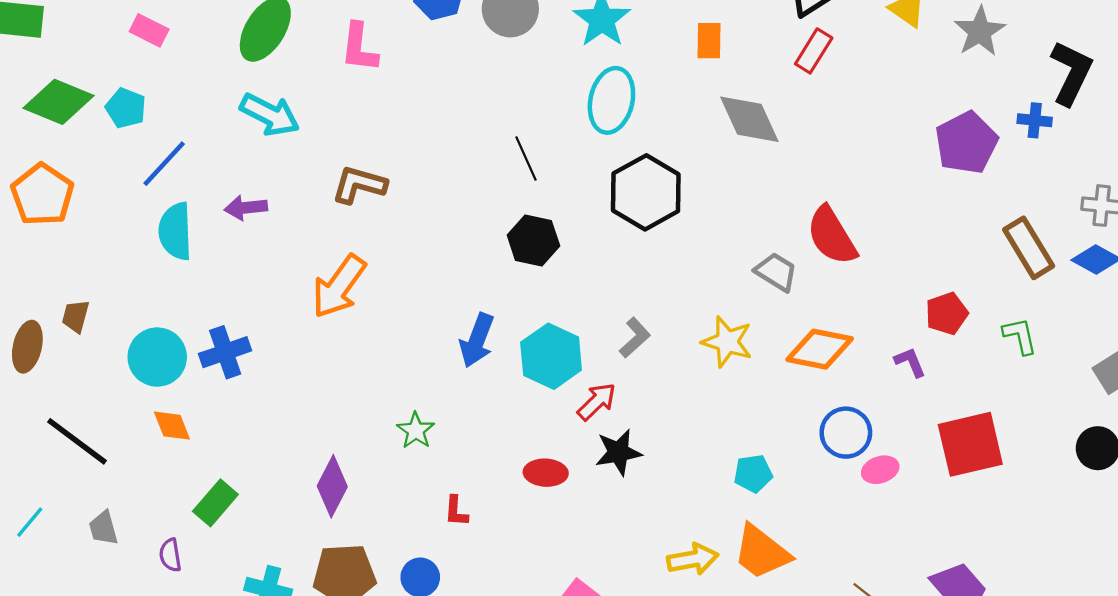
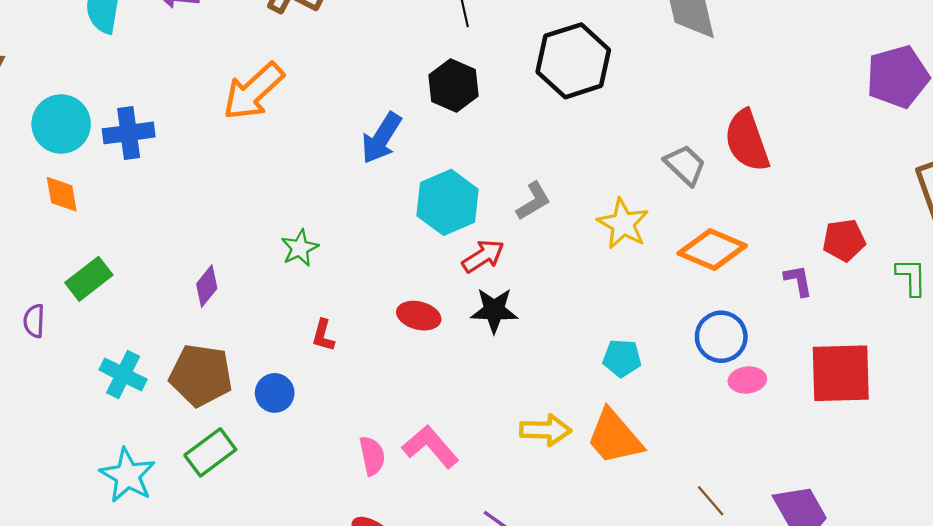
blue arrow: (477, 340) -> (381, 138), moved
purple diamond: (332, 486) -> (207, 286), size x0.7

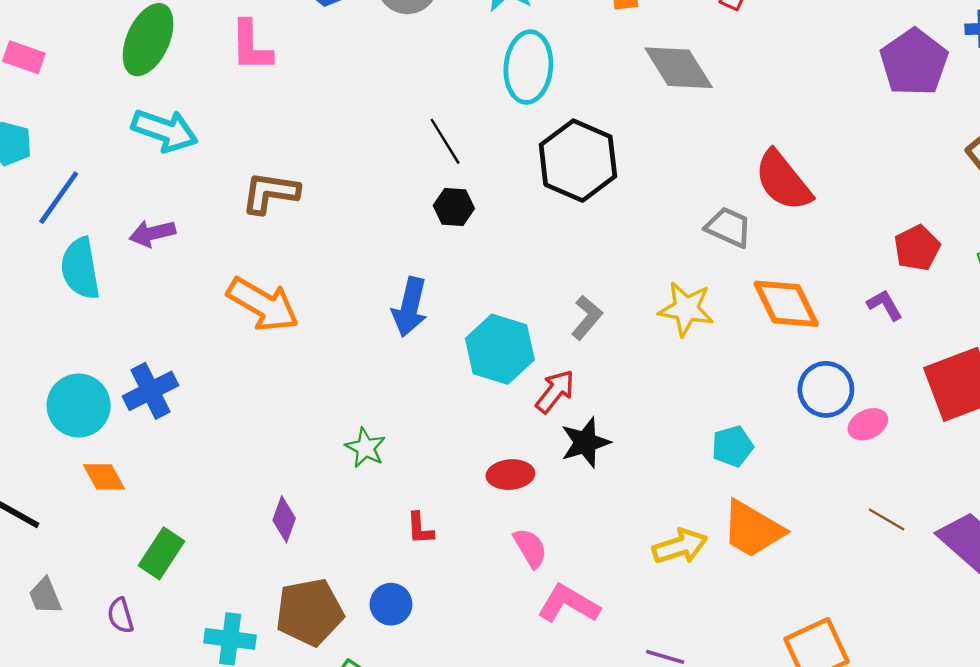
black hexagon: (453, 86) -> (454, 207), moved, size x0.7
orange arrow: (253, 91) -> (263, 304), turned -88
orange diamond: (712, 250) -> (786, 304), turned 60
pink semicircle: (372, 456) -> (530, 548), moved
brown line: (711, 501) -> (887, 519), moved

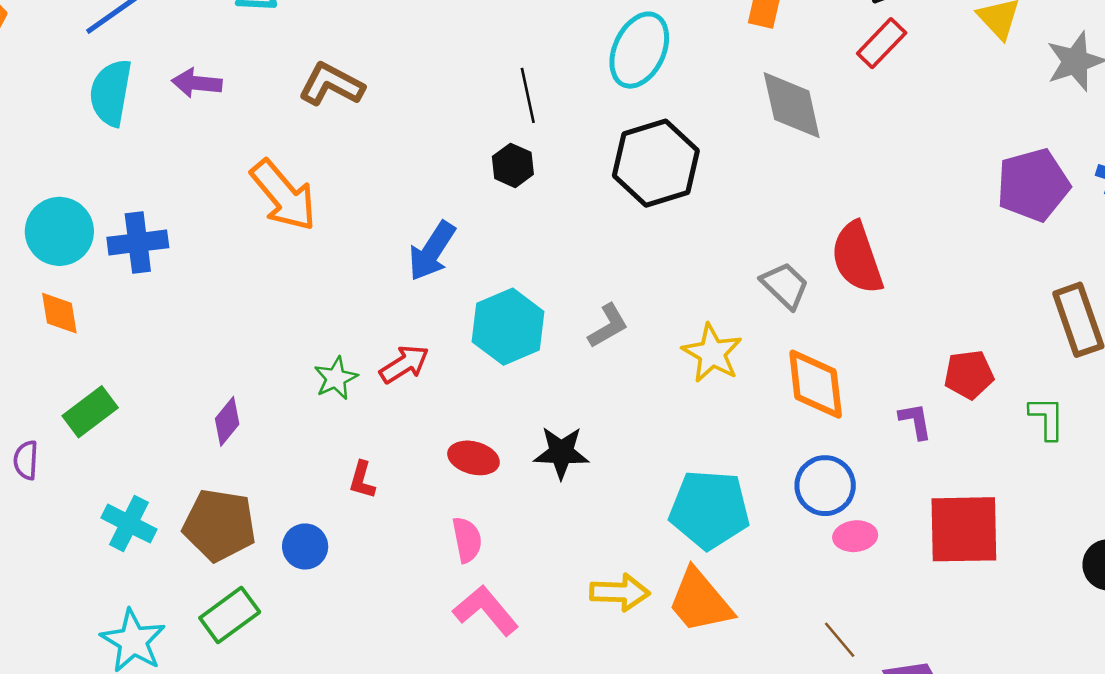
red arrow: (555, 391) -> (404, 364), moved
cyan pentagon: (732, 446) -> (709, 509), size x1.8

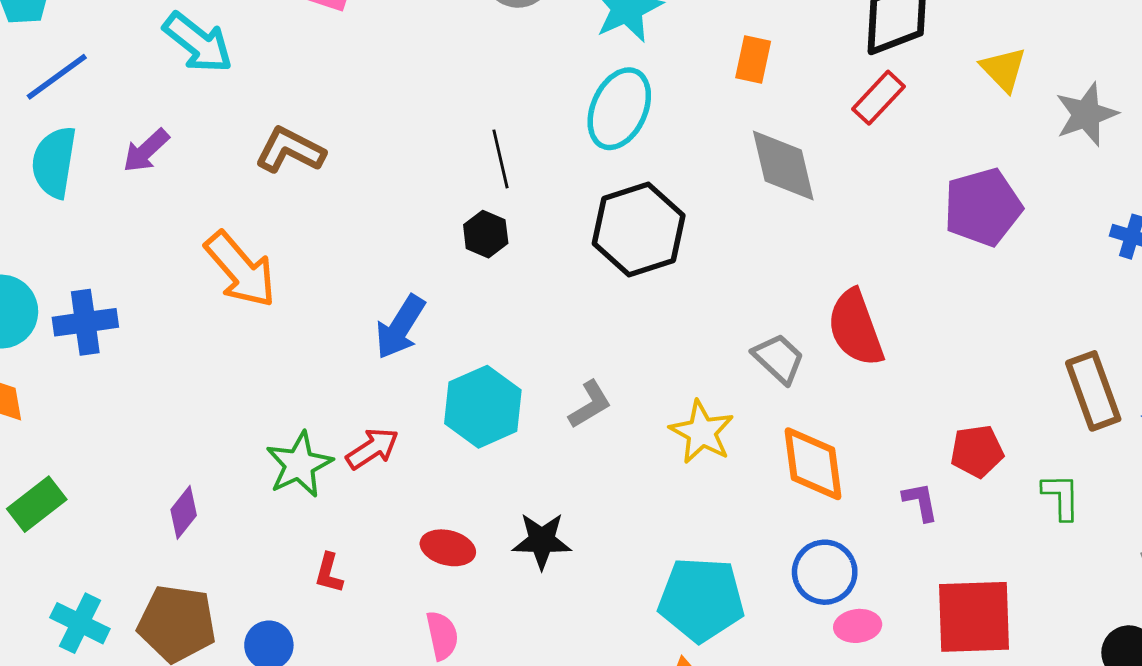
purple arrow: (197, 83) -> (146, 151), turned -48
purple pentagon: (1033, 185) -> (983, 207), moved
green star: (336, 378) -> (299, 465), size x1.4

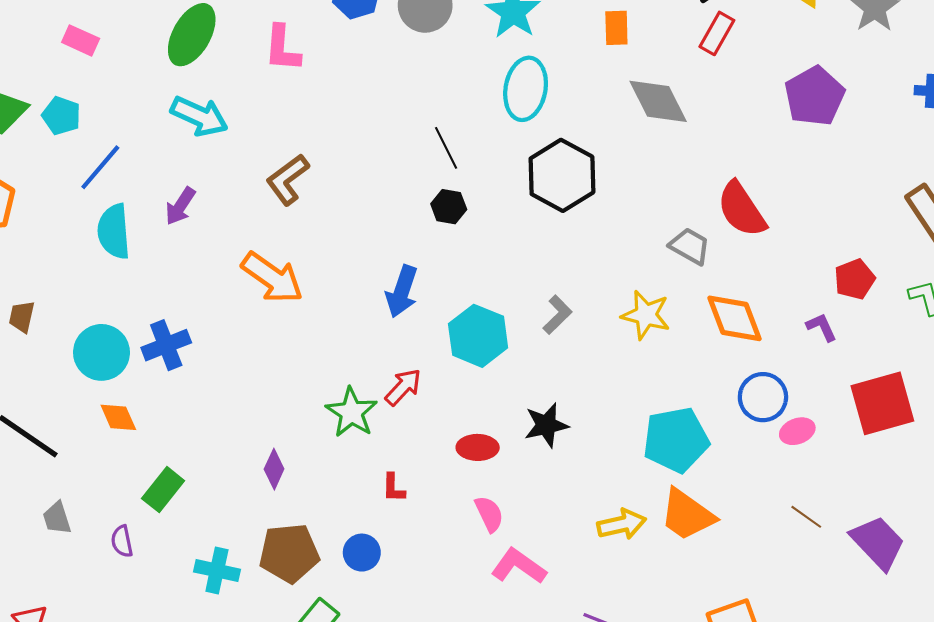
brown L-shape: (290, 150) -> (288, 180), turned -50

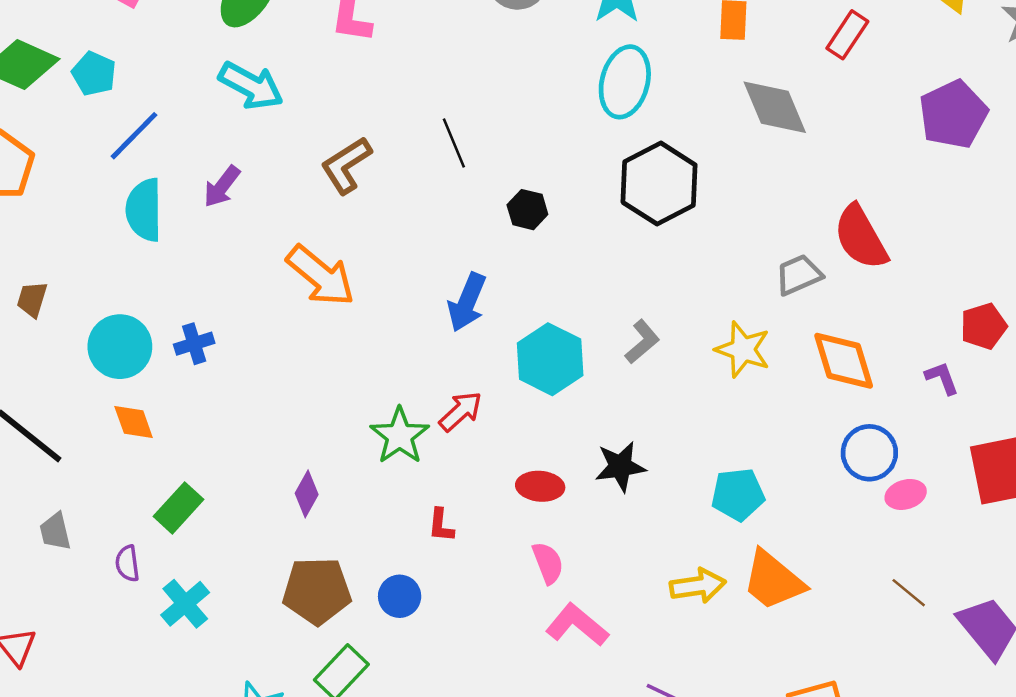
black line: (446, 148) -> (454, 143), moved
gray trapezoid: (690, 246) -> (799, 275), turned -57
blue cross: (166, 345) -> (194, 344), size x0.7
cyan pentagon: (676, 440) -> (738, 494), moved, size x0.7
cyan cross: (217, 571) -> (185, 604), moved, turned 33

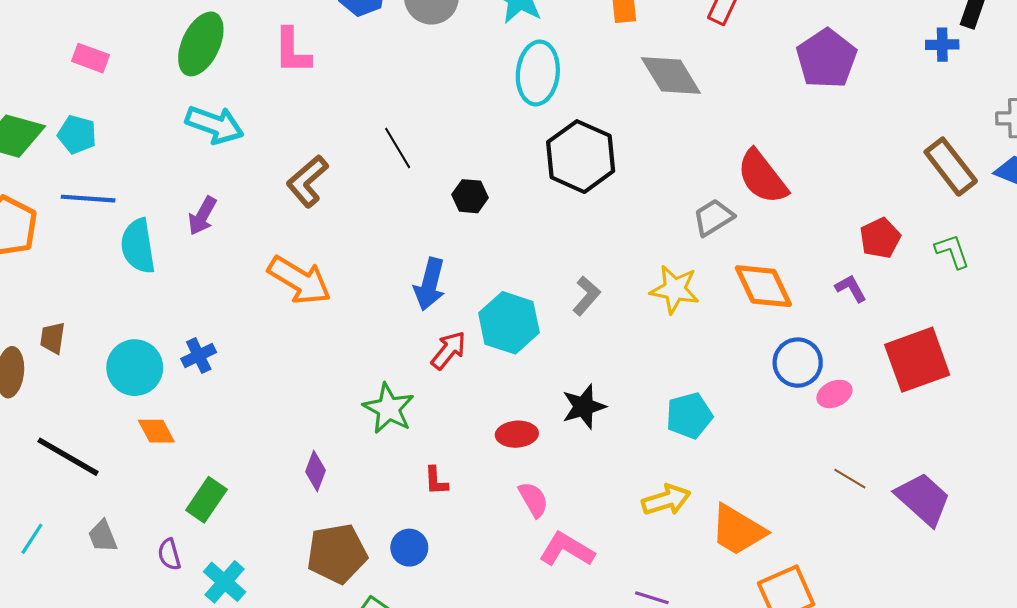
blue line: (134, 136) -> (88, 199), moved, turned 58
red arrow: (461, 411) -> (448, 350), moved
orange trapezoid: (773, 580) -> (738, 530), moved

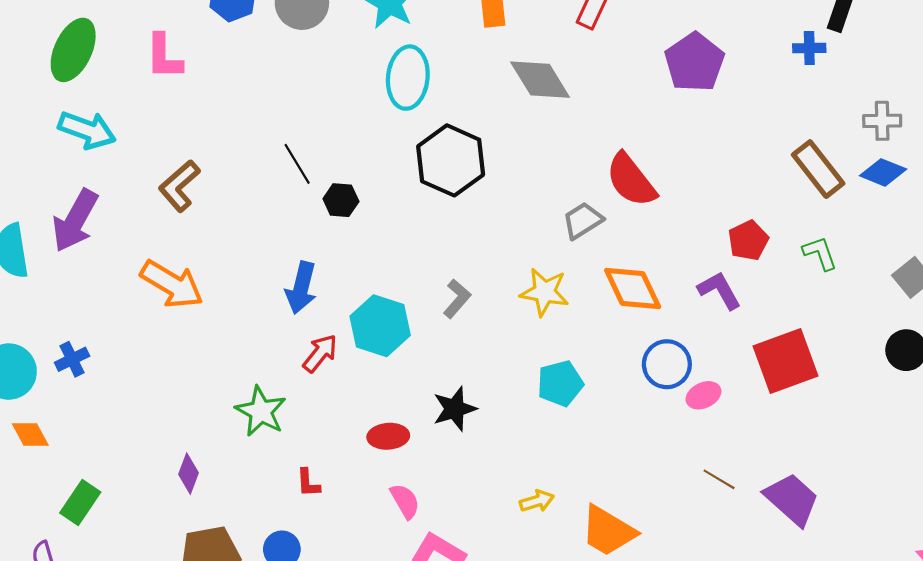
black line: (398, 148) -> (297, 164), moved
purple arrow: (202, 216) -> (75, 221), size x1.6
purple L-shape: (851, 288) -> (719, 290), size x1.4
cyan pentagon: (689, 416) -> (560, 383), moved
yellow arrow: (666, 500) -> (537, 501), size x0.7

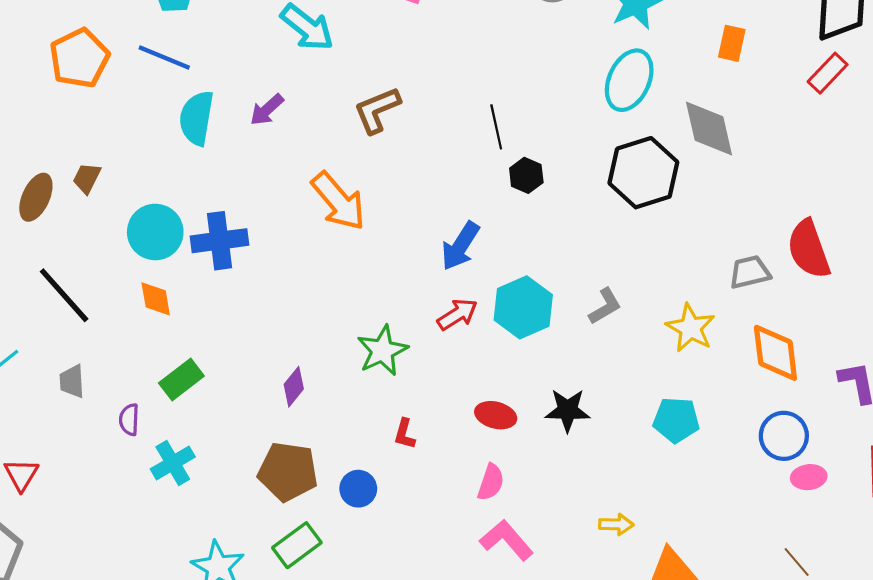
gray diamond: (540, 80) -> (709, 129), moved
purple arrow: (75, 221) -> (267, 110), size x0.6
blue cross: (72, 359) -> (220, 241), size x1.6
pink semicircle: (405, 501) -> (491, 482), turned 30

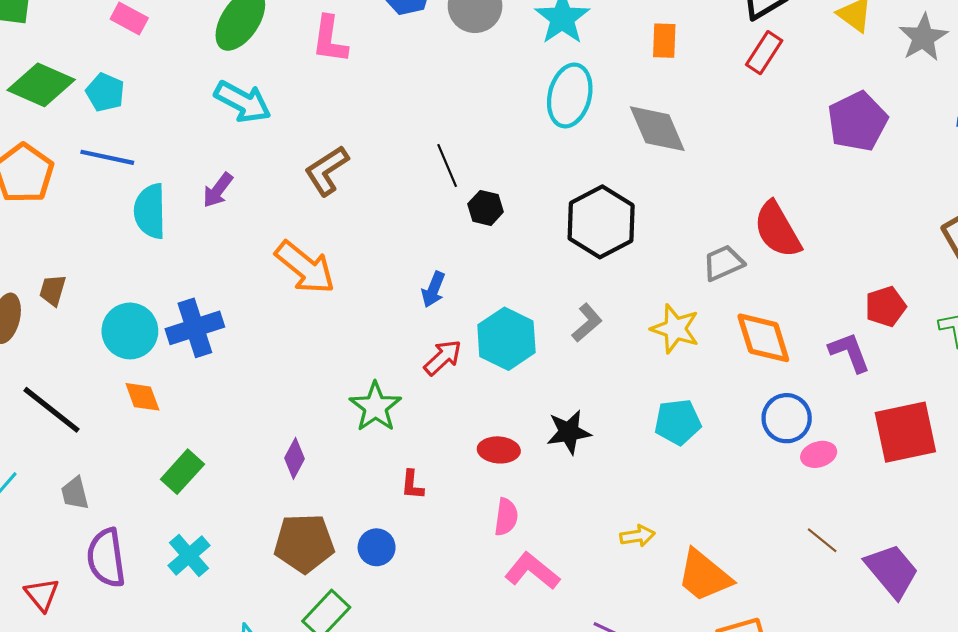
black hexagon: (643, 173) -> (601, 222), moved
blue arrow: (460, 246) -> (433, 290), size x0.7
purple semicircle: (129, 420) -> (106, 558), moved, size x1.8

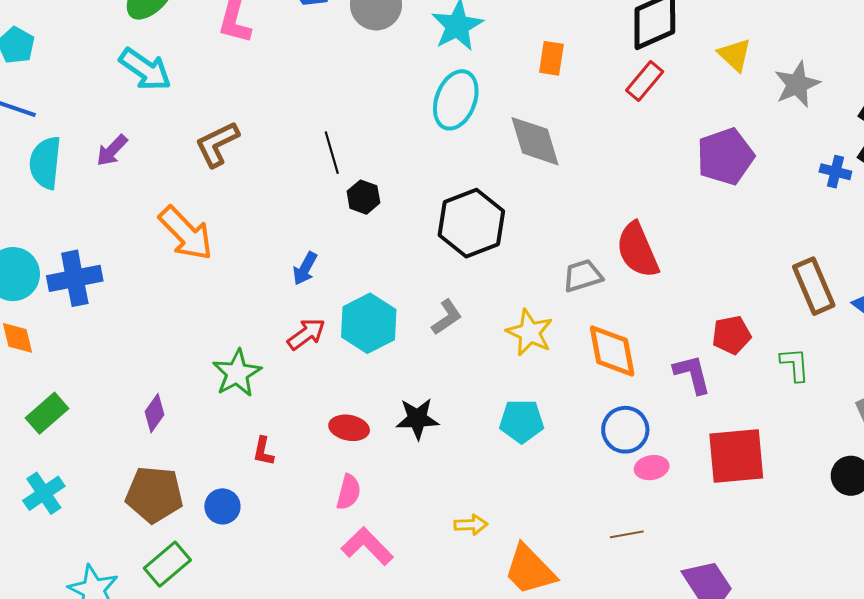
brown line: (822, 540) -> (627, 534), moved, turned -56

